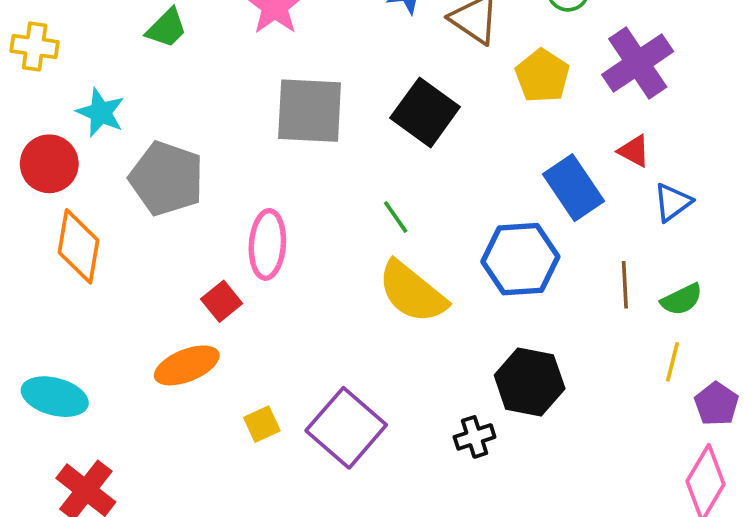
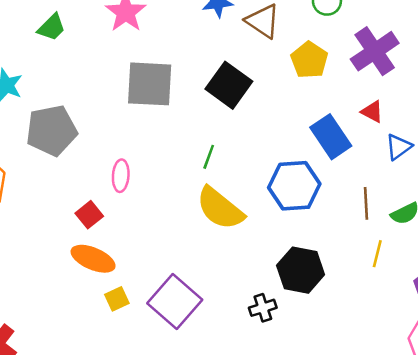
gray pentagon: (167, 178) -> (52, 130), turned -30
green line: (396, 217) -> (209, 157), turned 55
pink ellipse: (267, 244) -> (121, 176), size x0.7
yellow line: (673, 362) -> (377, 254), moved
orange ellipse: (187, 365) -> (93, 259), moved, turned 45

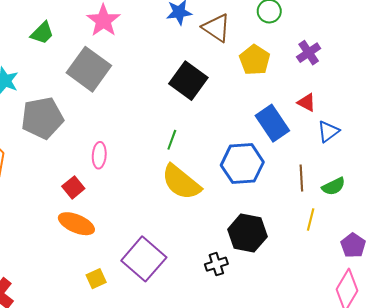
purple cross: (375, 51) -> (309, 53), size x0.6
gray square: (150, 84) -> (89, 69), moved, turned 33
yellow square: (117, 299) -> (96, 279), moved

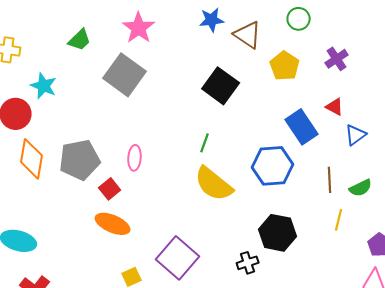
gray pentagon: (42, 118) -> (80, 160), moved

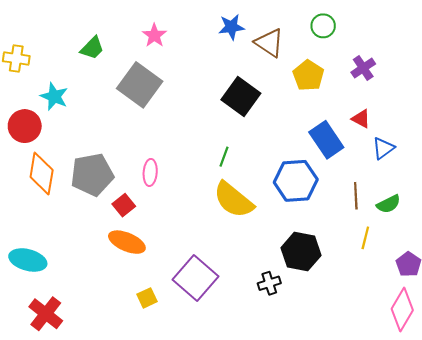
pink star: (139, 28) -> (154, 35), size x0.7

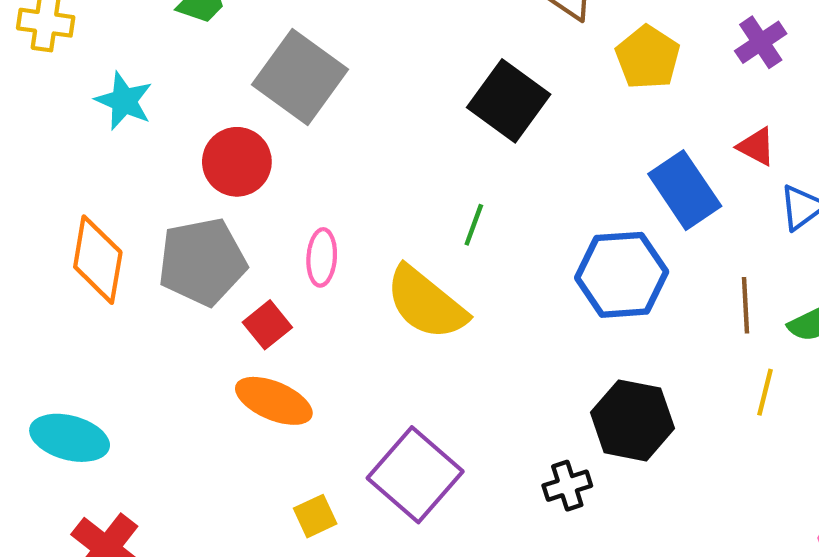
red circle: (25, 126) -> (237, 162), moved
yellow semicircle: (233, 200) -> (426, 303), moved

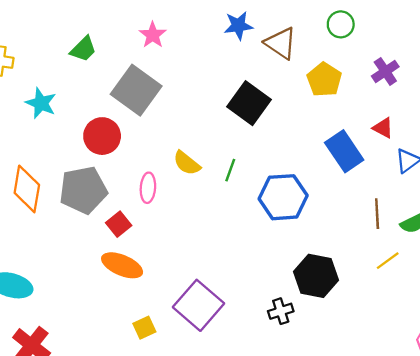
blue hexagon: (622, 275) -> (283, 197), moved
yellow semicircle: (426, 303) -> (187, 163), moved, size x0.6
yellow line: (765, 392) -> (388, 261), turned 40

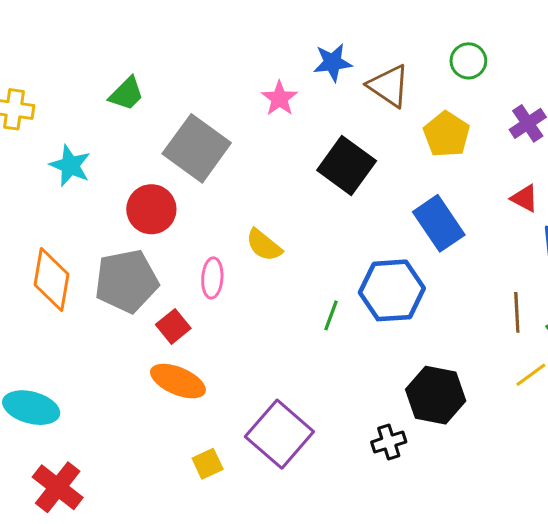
pink star: (153, 35) -> (279, 98), moved
blue rectangle: (344, 151) -> (439, 223), moved
green line: (230, 170) -> (331, 315), moved

